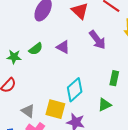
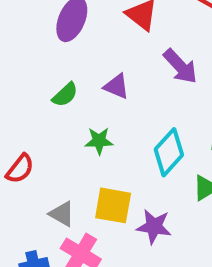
green star: (14, 57) -> (99, 141), moved
cyan diamond: (75, 90) -> (169, 152), moved

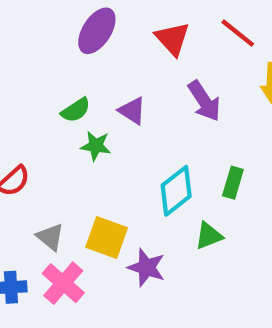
green star: (99, 141) -> (96, 146), moved

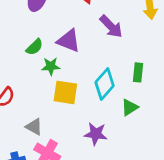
purple triangle: (132, 111) -> (69, 41), size x1.4
yellow square: (107, 237) -> (65, 92), moved

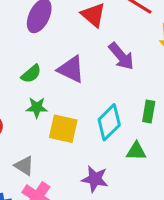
green star: (51, 66) -> (37, 107), moved
green triangle: (130, 107) -> (136, 151), turned 30

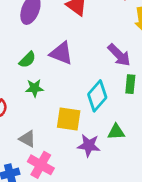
purple arrow: (121, 56) -> (119, 55), moved
yellow square: (63, 129) -> (69, 119), moved
green triangle: (136, 151) -> (116, 132), moved

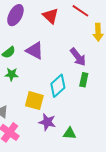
green triangle: (116, 132) -> (70, 133), moved

